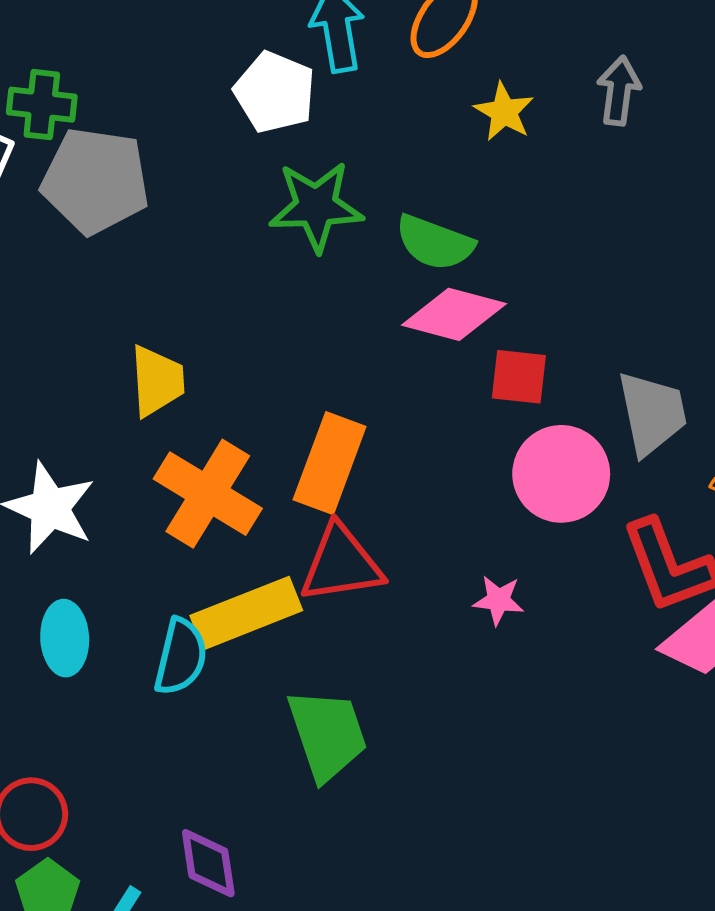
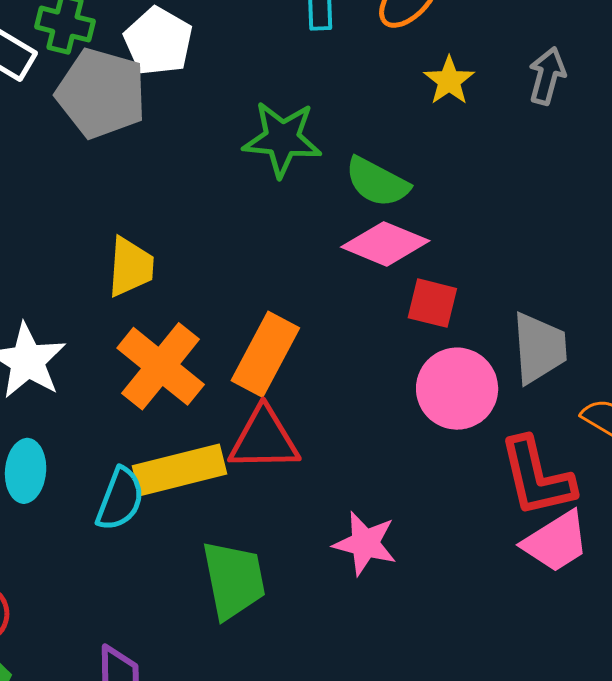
white pentagon: (275, 92) -> (158, 41), moved
pink star: (498, 600) -> (365, 543), moved, size x1.5

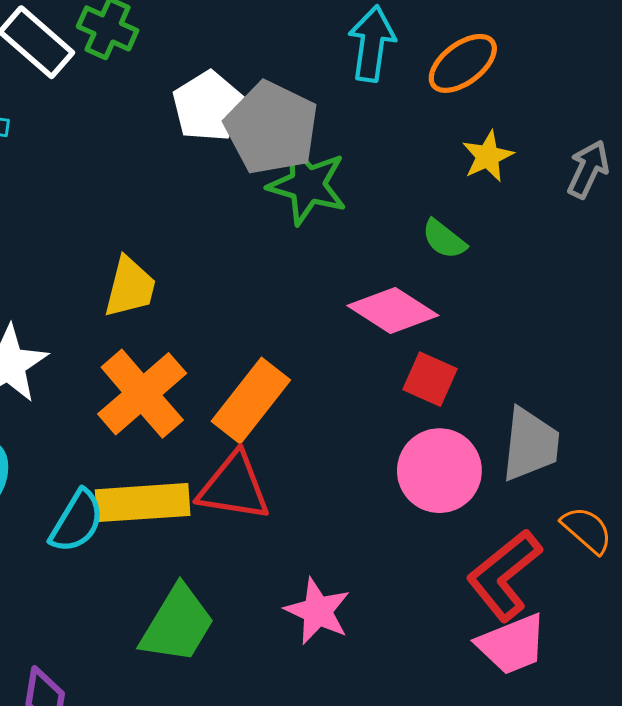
white pentagon: (158, 41) -> (208, 106), moved
gray pentagon: (101, 93) -> (272, 128), moved
green semicircle: (377, 182) -> (444, 239), moved, size x0.7
red L-shape: (537, 477) -> (504, 575), turned 54
green trapezoid: (234, 580) -> (177, 624), turned 32

